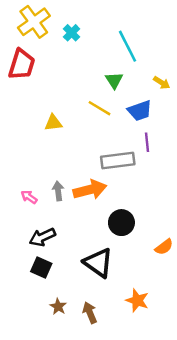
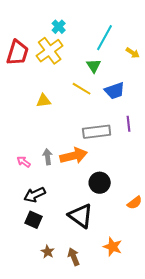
yellow cross: (34, 22) -> (50, 51), moved
cyan line: (128, 46) -> (105, 38), turned 56
yellow arrow: (162, 83) -> (133, 53), moved
purple line: (147, 142) -> (129, 124), moved

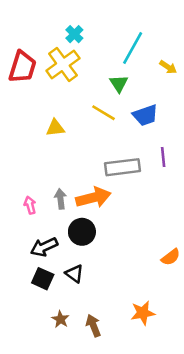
pink arrow: (24, 162) -> (30, 205), turned 40
black circle: (100, 183) -> (82, 232), moved
black triangle: (81, 216) -> (74, 274), moved, size x0.6
orange star: (113, 247) -> (143, 313), turned -30

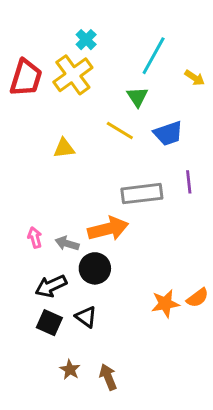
gray arrow: (60, 199) -> (67, 243), moved, turned -66
orange star: (143, 313) -> (165, 304), moved

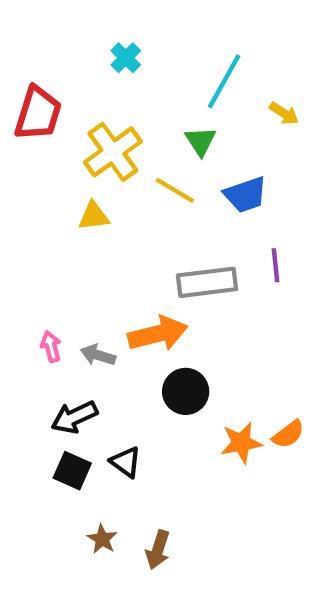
yellow cross: (73, 75) -> (113, 152), moved
black circle: (95, 268) -> (186, 391), moved
brown arrow: (108, 377) -> (158, 550), turned -140

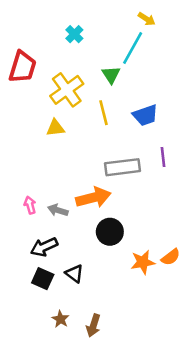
yellow arrow: (284, 113) -> (147, 19), moved
green triangle: (201, 141) -> (111, 75), moved
yellow line: (175, 190) -> (104, 113), turned 45

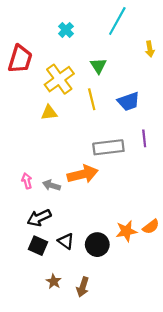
yellow arrow: (147, 19) -> (150, 49), moved, turned 48
cyan line: (133, 48) -> (117, 21), moved
black circle: (110, 232) -> (97, 245), moved

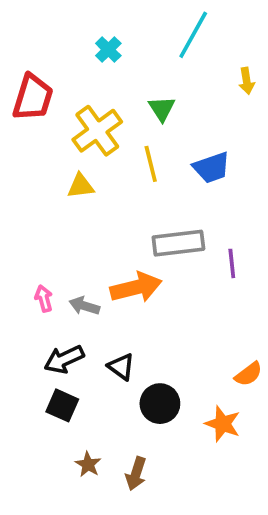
purple line: (144, 138) -> (232, 263), moved
orange star: (126, 231) -> (223, 424), moved, turned 30
black triangle: (66, 241) -> (121, 367), moved

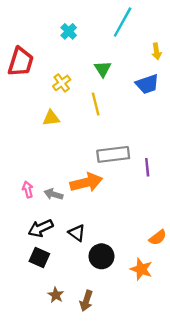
yellow cross: (97, 131) -> (62, 83), size x0.6
blue trapezoid: (212, 168) -> (147, 84), moved

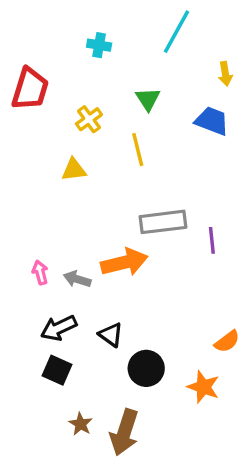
cyan cross: (69, 31) -> (99, 45), turned -35
blue trapezoid: (147, 84) -> (212, 121), turned -140
brown arrow: (86, 301) -> (124, 432), size x1.5

